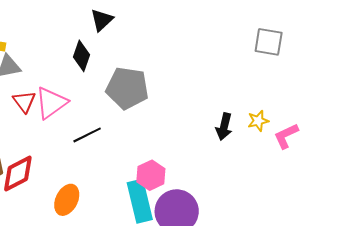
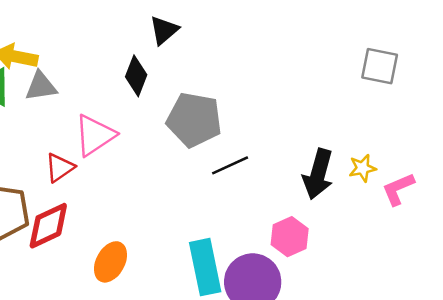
red triangle: (24, 102) -> (60, 168), moved, turned 30
black arrow: (224, 127) -> (318, 174), size x1.4
black line: (87, 135) -> (230, 165), moved
pink hexagon: (151, 175) -> (290, 237), moved

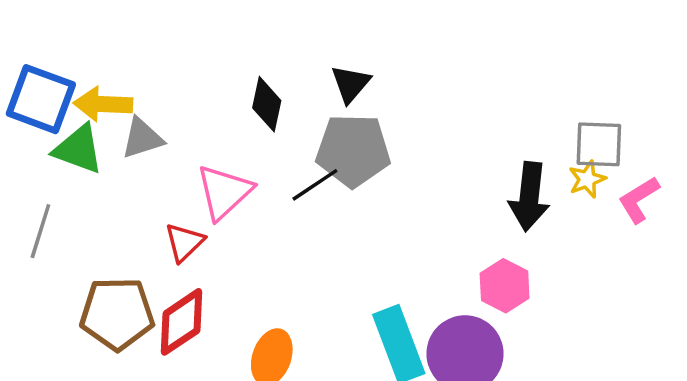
black triangle: (164, 30) -> (351, 84), moved
gray square: (380, 66) -> (599, 144), moved
black line: (230, 165) -> (315, 185), moved

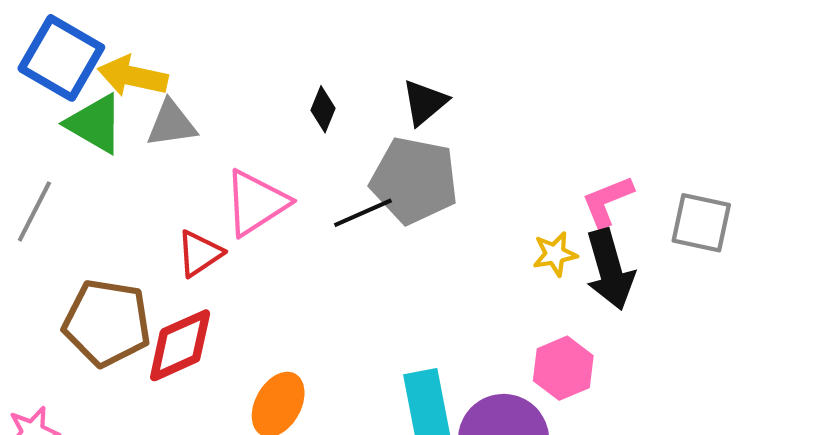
black diamond: (267, 104) -> (323, 109), size x0.7
yellow star: (587, 179) -> (555, 254), moved
black arrow: (529, 197) -> (610, 269), turned -32
pink L-shape: (639, 200) -> (607, 201), moved

